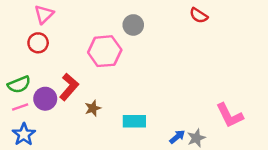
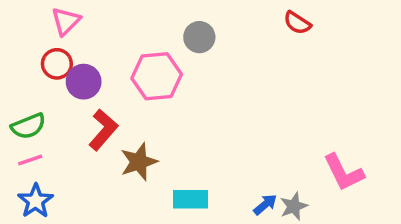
purple circle: (45, 99) -> (84, 82), moved
brown star: (93, 108) -> (139, 162), size x1.5
cyan rectangle: (134, 121) -> (190, 199), moved

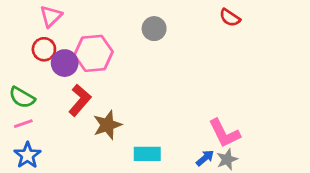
pink hexagon: (157, 76) -> (94, 53), moved
green semicircle: (28, 126) -> (22, 97), turned 52
pink L-shape: (344, 172) -> (224, 133), moved

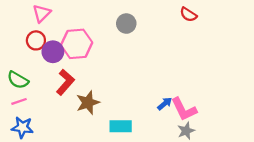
blue star: (27, 155) -> (22, 127), turned -30
blue arrow: (205, 158) -> (165, 104), moved

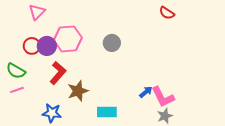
gray circle: (126, 24) -> (112, 43), moved
red circle: (36, 40) -> (32, 46), moved
blue star: (22, 127) -> (52, 113), moved

